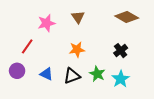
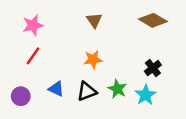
pink star: (46, 23) -> (33, 25), moved
black cross: (121, 51) -> (153, 68), moved
purple circle: (17, 71) -> (21, 96), moved

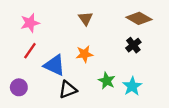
black cross: (153, 68) -> (133, 45), moved
blue triangle: (56, 89) -> (54, 65), moved, size x1.5
black triangle: (87, 91) -> (68, 90), moved

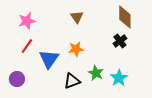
brown diamond: (139, 18) -> (125, 17), turned 60
blue triangle: (54, 65) -> (49, 59), turned 40
black triangle: (68, 90) -> (72, 81), moved

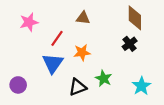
brown triangle: (77, 17) -> (83, 18), turned -48
red line: (27, 46) -> (57, 38), moved
cyan star: (119, 78) -> (141, 86), moved

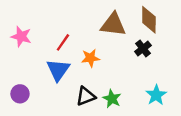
brown triangle: (83, 18) -> (113, 25), moved, size x1.6
pink star: (29, 22) -> (21, 37), moved, turned 30
green star: (104, 78) -> (112, 99), moved

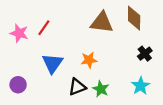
red line: (63, 42) -> (44, 28), moved
black cross: (143, 48) -> (145, 54), moved
orange star: (90, 58) -> (89, 60), moved

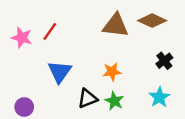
brown diamond: (134, 18) -> (152, 21), turned -65
orange star: (89, 60) -> (112, 72), moved
purple circle: (18, 85) -> (24, 107), moved

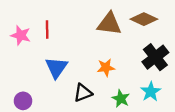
red line: (50, 31) -> (47, 30), turned -36
black cross: (164, 61) -> (155, 57), size x1.6
green star: (114, 101) -> (121, 99), moved

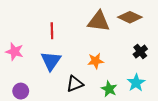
red line: (47, 30) -> (52, 31), moved
pink star: (21, 35) -> (14, 52), moved
black cross: (155, 57) -> (140, 52), size x0.6

